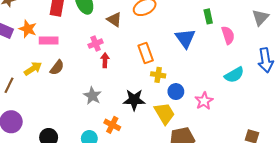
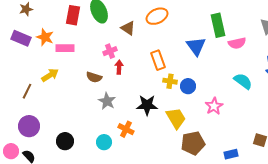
green rectangle: (208, 16) -> (218, 25), size x1.6
pink semicircle: (228, 35) -> (237, 43), turned 96
brown semicircle: (57, 68) -> (94, 77), moved, turned 70
cyan semicircle: (234, 75) -> (243, 81), turned -114
blue circle: (176, 92) -> (188, 86), moved

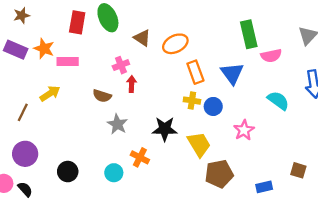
orange ellipse: (157, 16) -> (175, 44), moved
blue triangle: (196, 46) -> (232, 73), moved
orange rectangle: (158, 60) -> (195, 72), moved

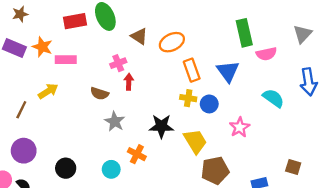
red rectangle: (77, 22) -> (75, 21), turned 70

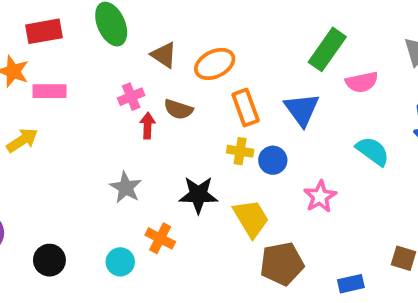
red rectangle: (75, 21) -> (44, 31), moved
green rectangle: (244, 33) -> (327, 49), turned 48
brown semicircle: (100, 93) -> (178, 109), moved

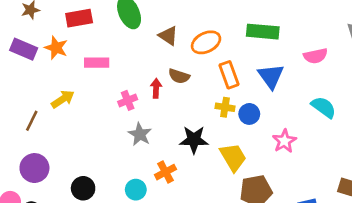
green rectangle: (327, 49) -> (263, 32), moved, turned 60
pink rectangle: (49, 91) -> (97, 63), moved
pink cross: (131, 97) -> (128, 100), moved
orange cross: (160, 238) -> (166, 172), turned 35

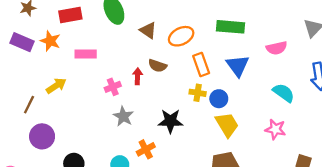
pink star: (284, 141) -> (275, 129), moved, turned -30
yellow trapezoid: (233, 157) -> (227, 125), moved
purple circle: (34, 168) -> (42, 136), moved

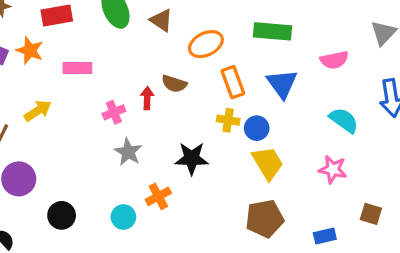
brown triangle: (148, 30) -> (161, 20), moved

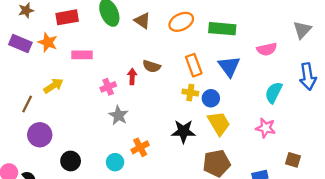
orange ellipse: (206, 44) -> (181, 22), moved
cyan semicircle: (344, 120) -> (274, 93), turned -100
black star: (192, 158) -> (183, 131), moved

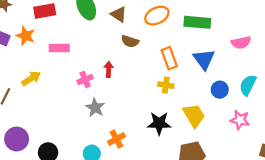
brown semicircle: (152, 66) -> (130, 41), moved
blue circle: (211, 98) -> (220, 90), moved
purple circle: (40, 135) -> (17, 139), moved

